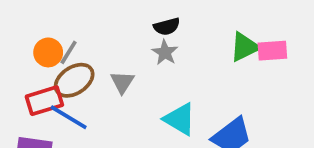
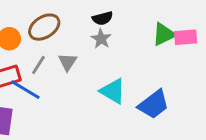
gray line: (69, 52) -> (38, 65), moved
brown ellipse: (74, 80) -> (44, 27), moved

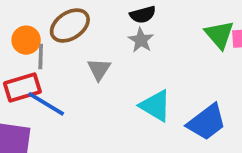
green triangle: (164, 34) -> (219, 35), turned -45
gray line: (38, 65) -> (41, 56), moved, turned -30

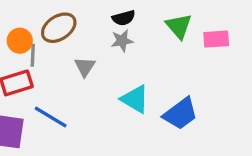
green triangle: (219, 35) -> (179, 26), moved
gray star: (141, 40) -> (122, 41), turned 30
blue line: (46, 104) -> (51, 117), moved

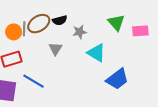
black semicircle: (124, 18) -> (60, 20), moved
gray line: (33, 55) -> (24, 29), moved
cyan triangle: (135, 99) -> (96, 53), moved

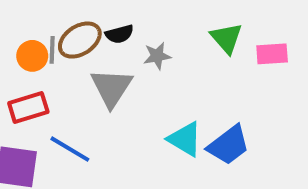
gray triangle: (56, 49) -> (112, 88), size x1.6
cyan triangle: (96, 53) -> (185, 139), moved

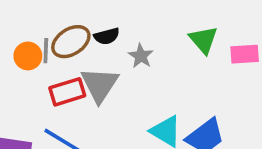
gray star: (157, 56) -> (141, 56), turned -30
red rectangle: (28, 107) -> (67, 92), moved

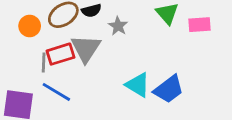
gray line: (46, 51) -> (44, 62), moved

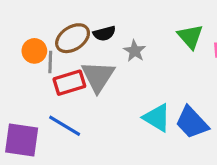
gray line: (44, 62) -> (50, 62), moved
blue trapezoid: (169, 89) -> (192, 122), turned 84

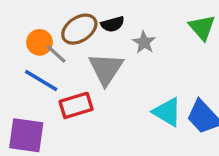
gray line: (50, 62) -> (56, 54), turned -50
red rectangle: (69, 83) -> (76, 105), moved
blue line: (65, 126) -> (41, 81), moved

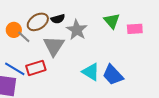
gray star: (144, 42) -> (77, 30), size x1.5
blue line: (41, 81) -> (15, 69), moved

